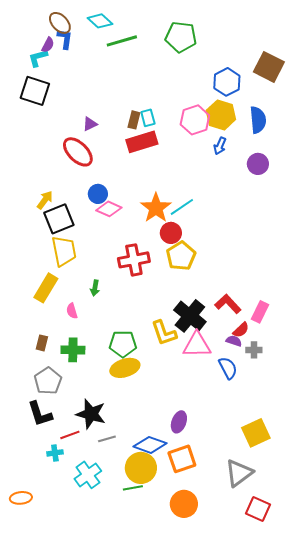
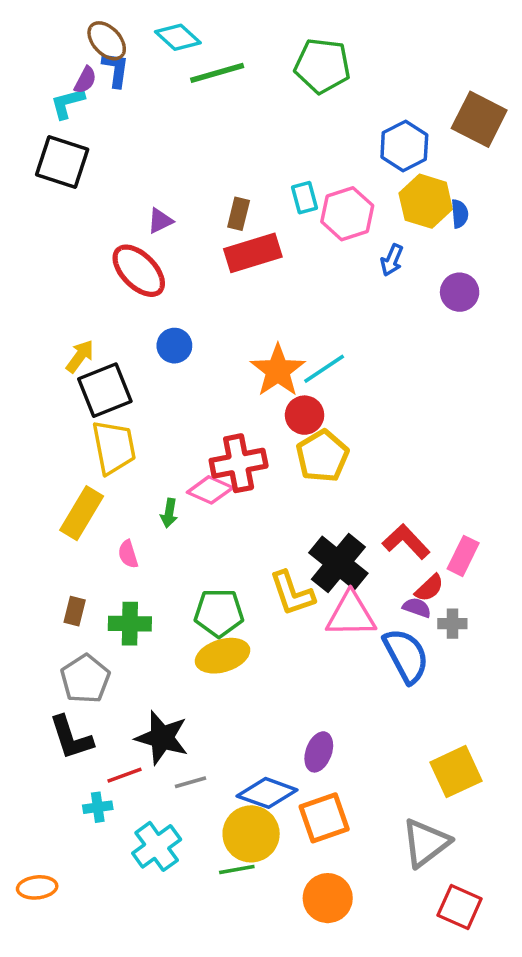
yellow hexagon: (221, 115) -> (426, 201), moved
cyan rectangle: (148, 118) -> (305, 198), moved
blue semicircle: (258, 120) -> (460, 214), size x0.6
pink diamond: (109, 209) -> (210, 490), moved
blue semicircle: (228, 368) -> (406, 656), size x1.4

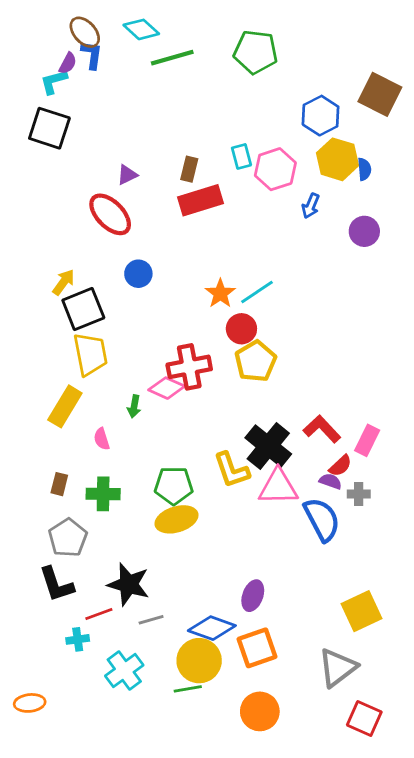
orange star: (278, 371) -> (220, 293), size x0.7

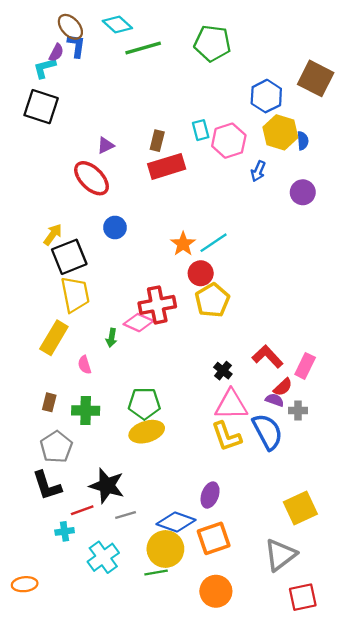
black cross: (268, 446) -> (223, 371), size x0.5
yellow L-shape: (232, 470) -> (226, 436), moved
red square: (364, 718) -> (303, 597), turned -36

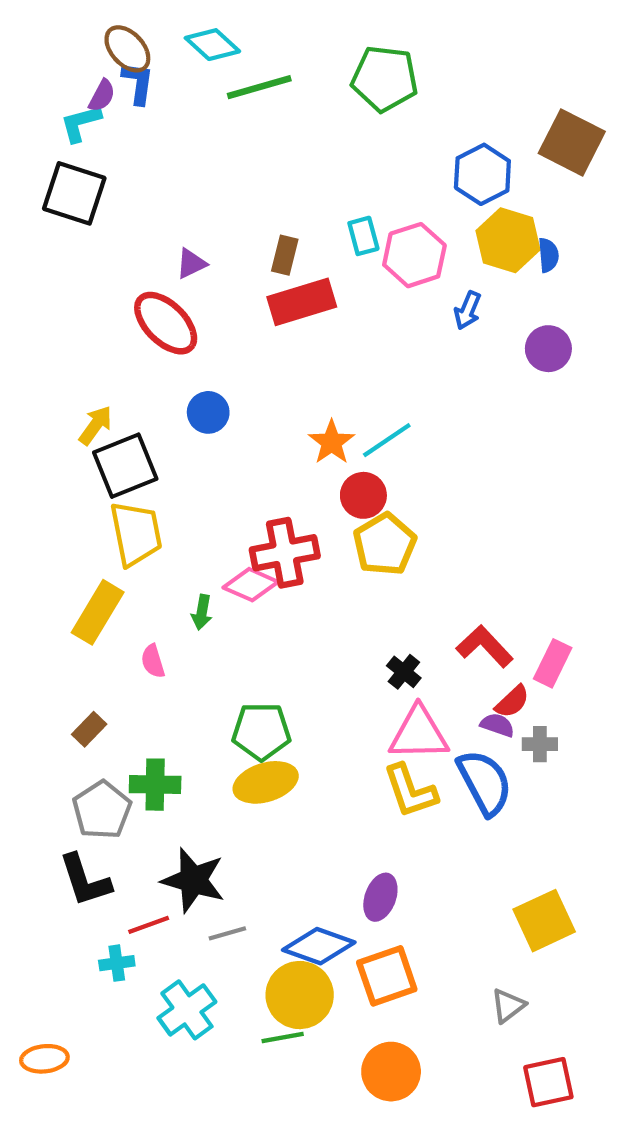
brown rectangle: (49, 402) -> (89, 729), turned 30
green cross: (86, 411) -> (155, 785), moved
gray triangle: (280, 555) -> (508, 1006), size x0.6

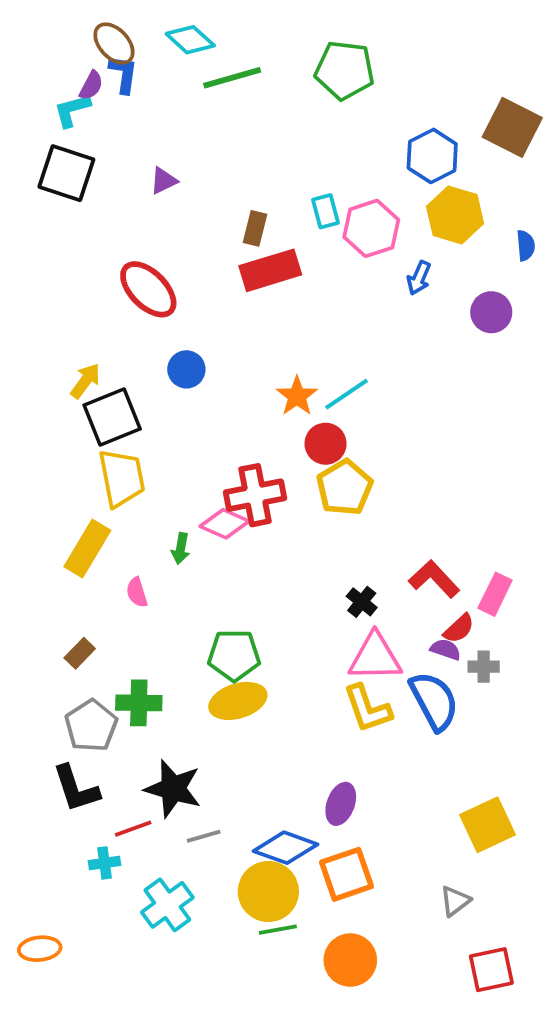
blue semicircle: (548, 255) -> (526, 246), moved
purple triangle: (191, 264) -> (164, 181), moved
green line: (283, 1038) -> (278, 930), moved

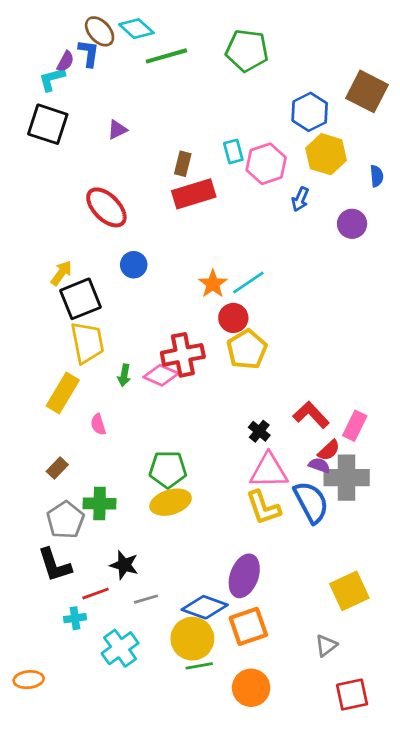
brown ellipse: (114, 44) -> (100, 31), moved
green arrow: (181, 549) -> (124, 375), moved
gray cross: (484, 667) -> (347, 478), size x2.0
black star: (173, 789) -> (124, 565), size x0.7
purple ellipse: (341, 804) -> (244, 576), size x1.4

